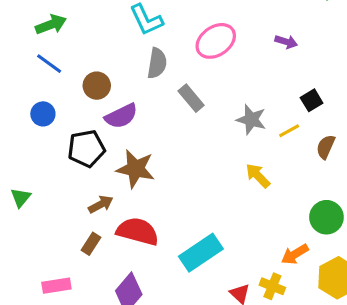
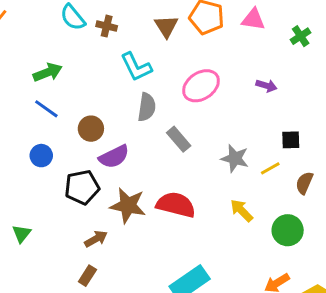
black square: (312, 100) -> (291, 140), turned 30
green circle: (326, 217) -> (288, 230), moved
red semicircle: (138, 231) -> (176, 205), moved

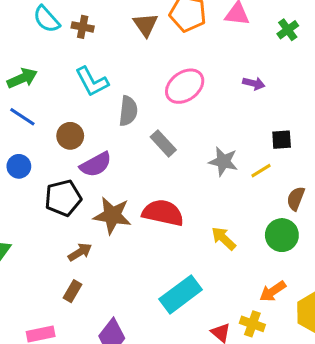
cyan L-shape: (136, 67) -> (92, 82), moved
brown semicircle: (304, 183) -> (296, 199), moved
yellow arrow: (242, 210) -> (224, 238), moved

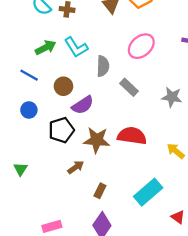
green arrow: (22, 78) -> (46, 48), moved
brown rectangle: (72, 291) -> (100, 191), moved

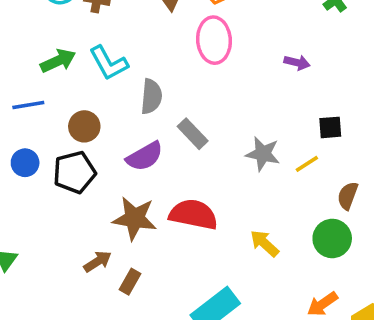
pink ellipse: (141, 46) -> (214, 40), moved, turned -56
blue line: (29, 75) -> (28, 105), turned -42
purple semicircle: (83, 105) -> (145, 156), moved
black pentagon: (61, 130) -> (74, 172), moved
brown rectangle: (100, 191) -> (130, 282), moved

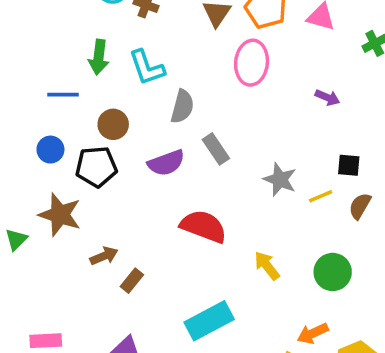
green arrow: (58, 61) -> (99, 57), turned 112
brown semicircle: (348, 196) -> (360, 206), moved
brown star: (135, 218) -> (60, 215), moved

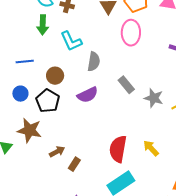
green arrow: (99, 57) -> (43, 25), moved
gray rectangle: (216, 149) -> (126, 85), moved
black pentagon: (96, 167) -> (48, 101), turned -30
red semicircle: (204, 226) -> (118, 149), moved, turned -96

